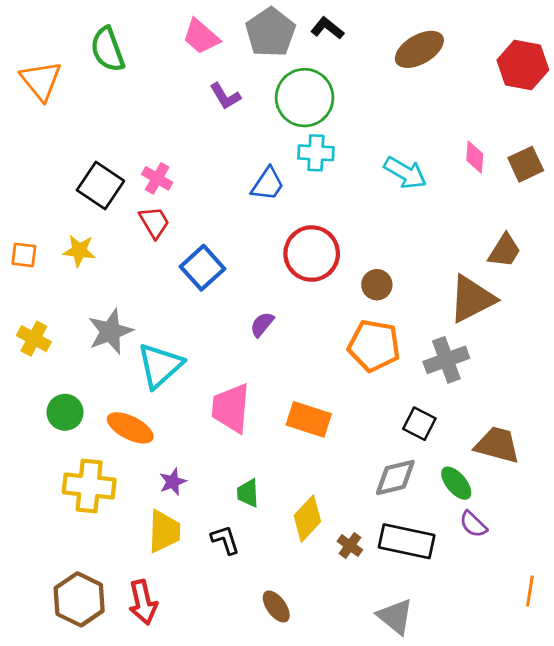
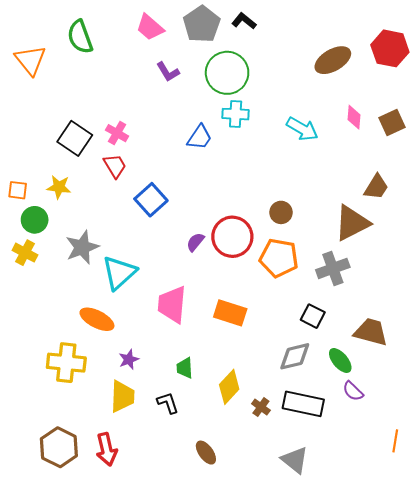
brown ellipse: (419, 49) -> (333, 60), moved
red circle: (312, 254) -> (232, 237), moved
green circle: (65, 412) -> (35, 220), moved

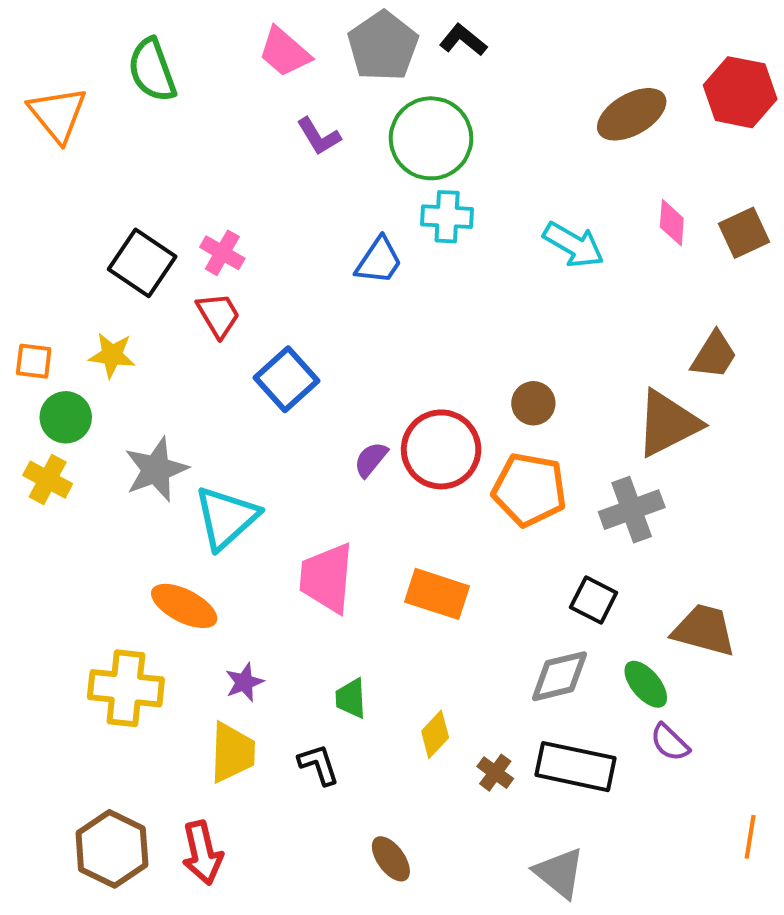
yellow diamond: (229, 387) -> (435, 734), size x0.7

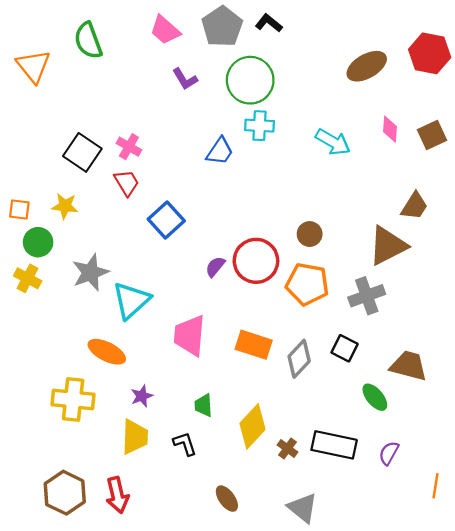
gray diamond: (559, 676) -> (299, 359), moved, turned -33
yellow diamond: (435, 734) -> (252, 426), size x1.6
purple semicircle: (670, 742) -> (389, 453), moved, turned 75
gray triangle: (559, 873) -> (303, 508), moved

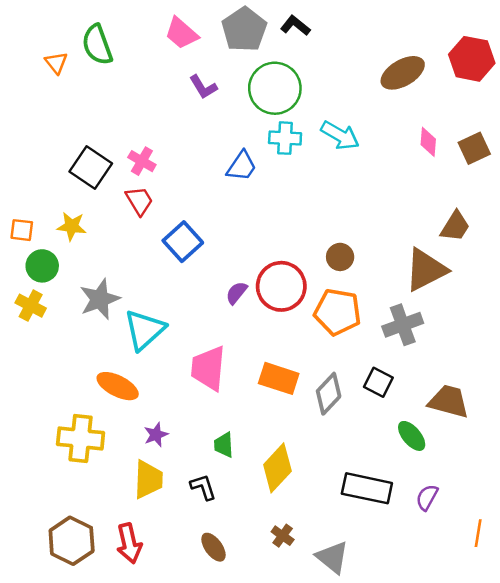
orange triangle: (33, 66) -> (56, 63), moved, size x0.6
cyan arrow: (333, 142) -> (340, 136), moved
brown cross: (287, 448) -> (283, 536), moved
brown ellipse: (227, 499) -> (213, 547), moved

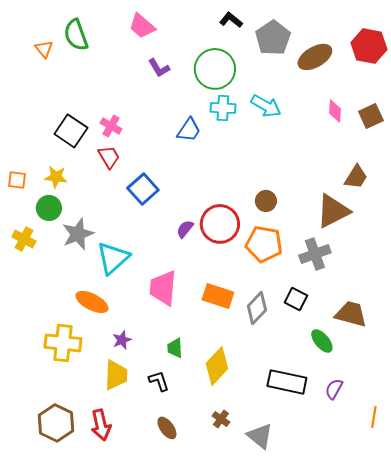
gray pentagon: (244, 29) -> (273, 38), moved
green circle: (42, 266) -> (49, 208), moved

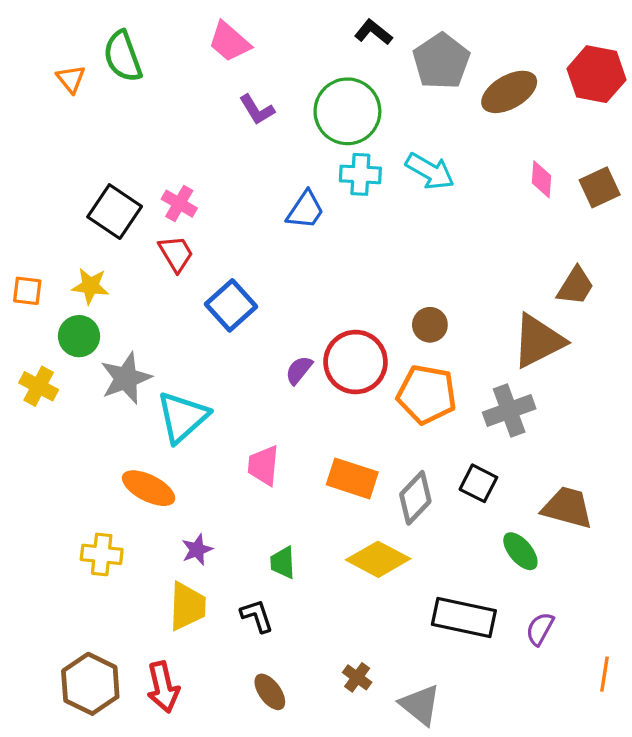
pink trapezoid: (163, 288) -> (263, 465), size x0.7
yellow cross: (63, 343) -> (102, 554), size x0.7
yellow diamond: (217, 366) -> (378, 559), moved, turned 75

